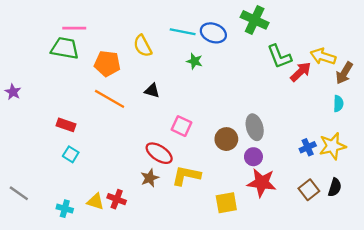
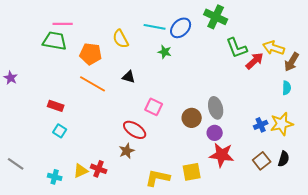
blue ellipse: (213, 33) -> (181, 28), turned -65
yellow L-shape: (186, 176) -> (158, 178), moved
yellow triangle: (95, 202) -> (81, 171), turned -42

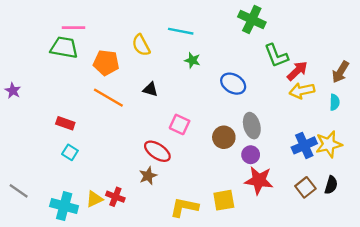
blue ellipse: (181, 28) -> (233, 84), moved, turned 75
yellow arrow: (274, 48) -> (302, 91), moved, turned -30
blue cross: (261, 125) -> (304, 145), size x1.5
cyan cross: (55, 177) -> (64, 206), size x1.6

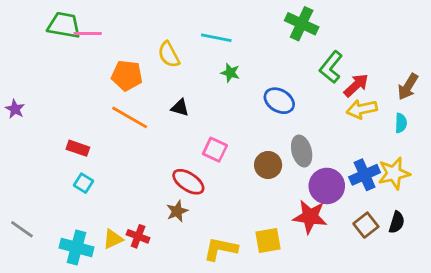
green trapezoid: (64, 47) -> (64, 25), moved
green L-shape: (276, 56) -> (331, 67), turned 60
purple circle: (251, 155) -> (327, 186), moved, size x1.6

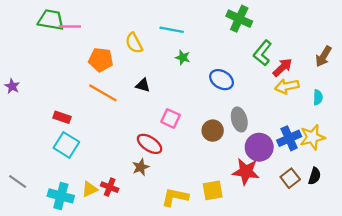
brown arrow: (408, 87) -> (323, 56), moved
cyan square: (83, 183) -> (66, 145), size x1.6

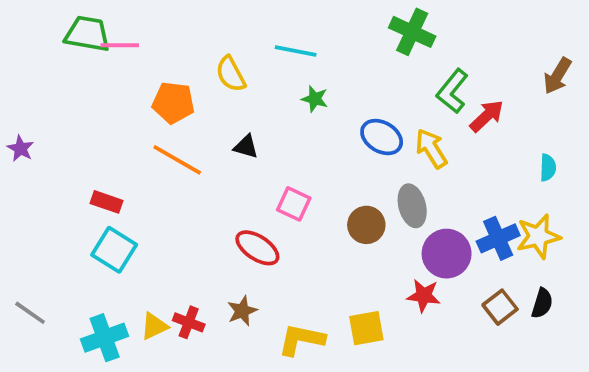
brown arrow: (323, 56) -> (557, 76), moved
yellow arrow: (287, 86) -> (431, 148), moved, turned 70
brown star: (141, 167) -> (242, 311), moved
red star: (246, 172) -> (424, 296), size x0.7
cyan cross: (61, 196) -> (105, 338), turned -35

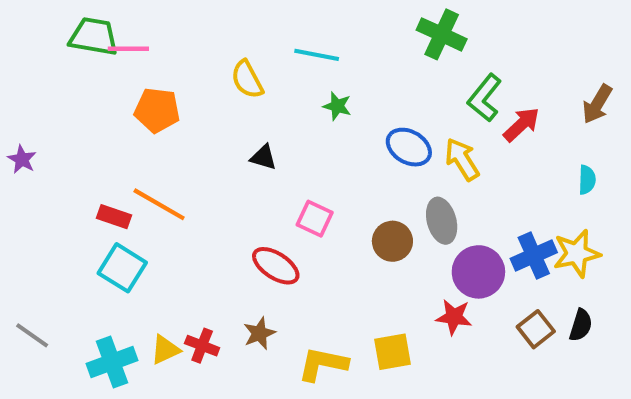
brown arrow: (557, 76) -> (597, 104), moved
orange pentagon: (173, 103) -> (157, 110), moved
orange line: (177, 160) -> (159, 204), moved

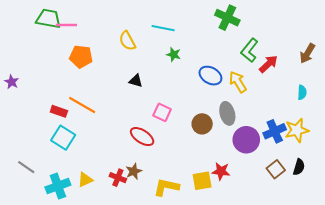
red star: (454, 317) -> (221, 171), moved
gray line: (32, 335) -> (26, 167), moved
red cross: (202, 346) -> (118, 178), moved

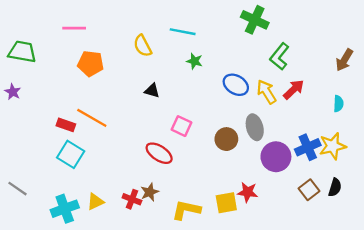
green trapezoid: (48, 19) -> (22, 52), moved
red arrow: (268, 64) -> (294, 89), moved
gray line: (26, 167) -> (17, 189), moved

